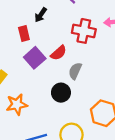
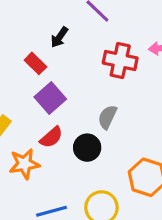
red rectangle: (24, 34) -> (35, 63), turned -32
red semicircle: (59, 53) -> (51, 137), moved

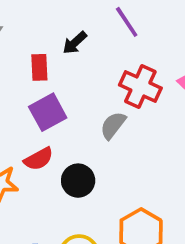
red rectangle: (35, 63) -> (39, 67), turned 30
gray semicircle: (107, 117) -> (113, 125), moved

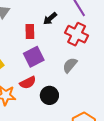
red cross: (140, 86) -> (77, 34), moved

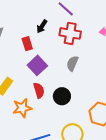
red semicircle: (28, 83) -> (39, 90), turned -63

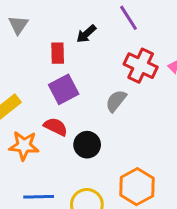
red cross: (70, 33) -> (141, 66), moved
red semicircle: (39, 90) -> (56, 127), turned -63

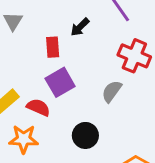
red semicircle: (56, 127) -> (38, 107), moved

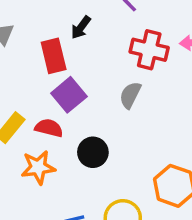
red rectangle: (53, 47) -> (54, 56), size x1.4
black circle: (85, 135) -> (93, 152), moved

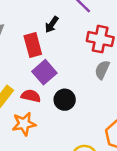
gray semicircle: (130, 95) -> (102, 70), moved
black circle: (93, 152) -> (65, 100), moved

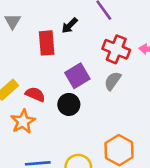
purple square: (44, 72) -> (77, 76), moved
orange star: (24, 124) -> (23, 121), turned -30

